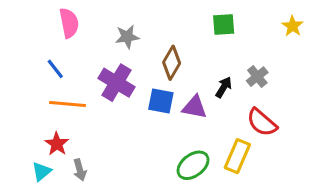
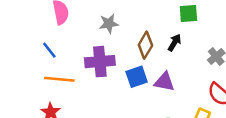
purple cross: (116, 83) -> (100, 62), turned -36
black arrow: (224, 87) -> (175, 43), moved
blue square: (161, 101) -> (137, 77), turned -30

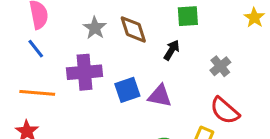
gray star: (109, 24) -> (95, 28), turned -30
brown diamond: (145, 45) -> (133, 29), moved, turned -48
blue line: (49, 50) -> (36, 49), moved

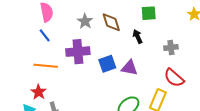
black arrow: (172, 50) -> (138, 36), turned -56
gray cross: (220, 66) -> (171, 48), turned 32

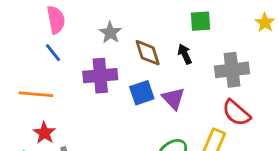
brown diamond: (111, 22) -> (148, 53), moved
gray cross: (171, 48) -> (232, 70), size x1.6
orange line: (46, 66) -> (36, 94), moved
purple triangle: (129, 68) -> (173, 98), turned 36

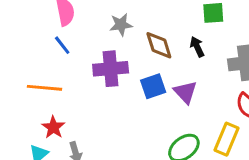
gray star: (110, 33) -> (121, 25), turned 30

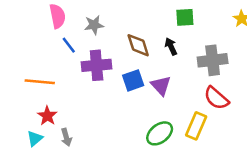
gray star: (121, 25) -> (94, 25), moved
blue line: (62, 45) -> (69, 45), moved

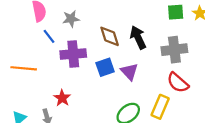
green square: (185, 17) -> (176, 12), moved
black arrow: (171, 46) -> (138, 37), size x1.5
red star: (47, 116) -> (62, 98), moved

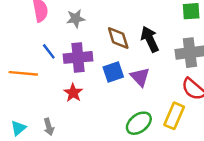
blue line: (49, 36) -> (49, 51), moved
red star: (62, 98) -> (73, 93), moved

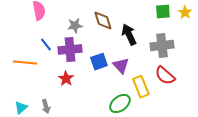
gray star: (76, 19) -> (75, 26), moved
brown diamond: (118, 38) -> (103, 21), moved
yellow rectangle: (174, 116) -> (141, 87), moved, turned -45

